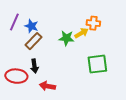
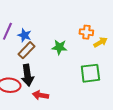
yellow arrow: (81, 33) -> (100, 42), moved
black arrow: (34, 66) -> (27, 75), size x1.5

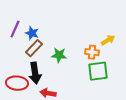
orange cross: (86, 32) -> (92, 52), moved
green star: (59, 47) -> (59, 55), moved

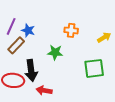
brown rectangle: (34, 48) -> (16, 45), moved
orange cross: (92, 52) -> (71, 30), moved

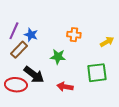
black arrow: (31, 70) -> (34, 75), turned -45
red arrow: (44, 90) -> (65, 87), moved

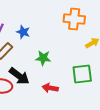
blue star: (31, 35) -> (23, 32), moved
orange cross: (74, 35) -> (74, 19), moved, size x1.5

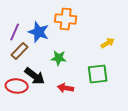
orange cross: (74, 19) -> (66, 19), moved
blue star: (23, 32) -> (39, 32), size x1.5

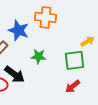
green square: (98, 74) -> (75, 60), moved
red arrow: (66, 88) -> (73, 86), moved, turned -49

